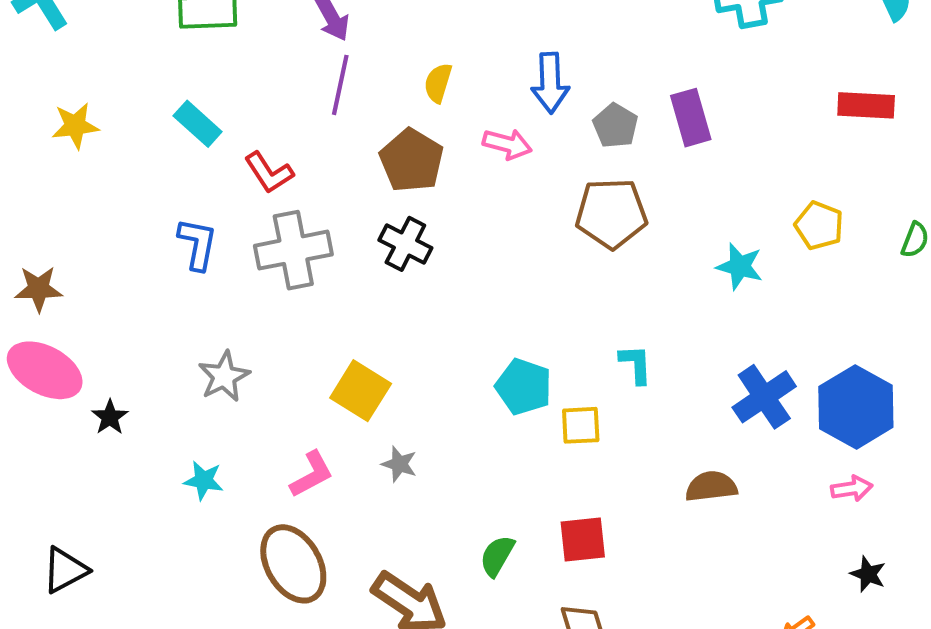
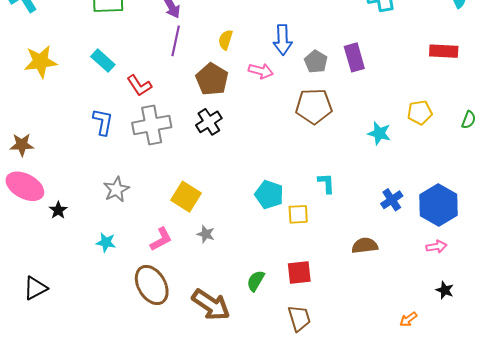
yellow star: (75, 126) -> (41, 62), size x1.4
yellow pentagon: (819, 226) -> (420, 113), turned -30
black cross: (405, 244) -> (209, 122), turned 30
blue cross: (764, 397) -> (392, 200), size x0.7

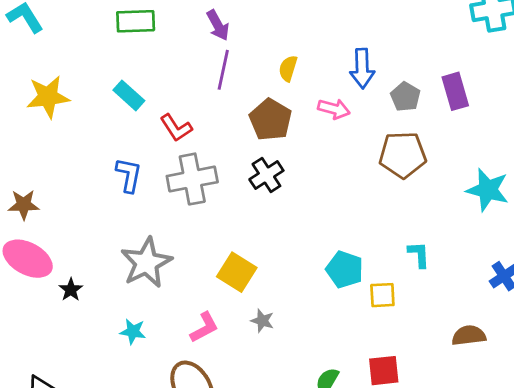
cyan star: (379, 133) -> (488, 190), size x1.4
gray star: (116, 189) -> (146, 263), size x1.5

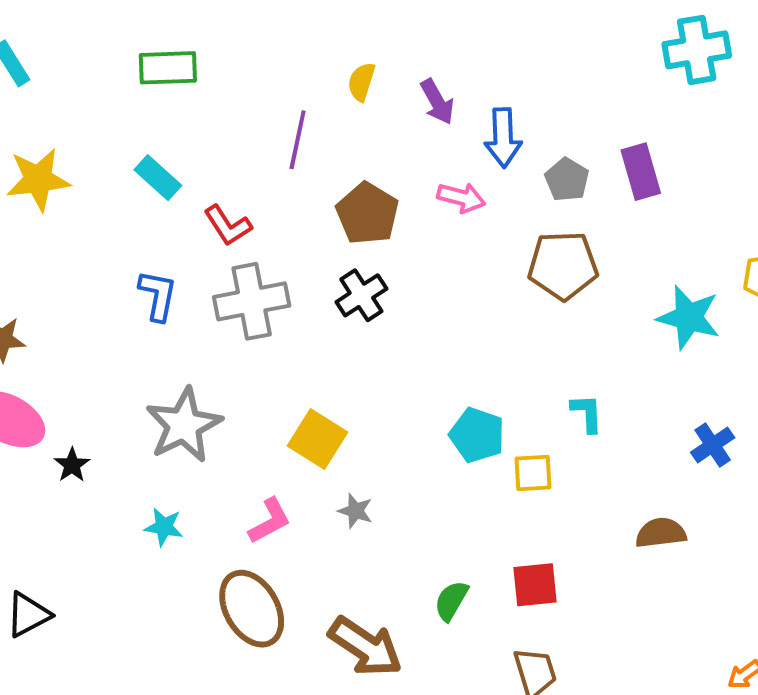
purple arrow: (218, 25) -> (437, 102), moved
yellow semicircle: (288, 68) -> (361, 82), moved

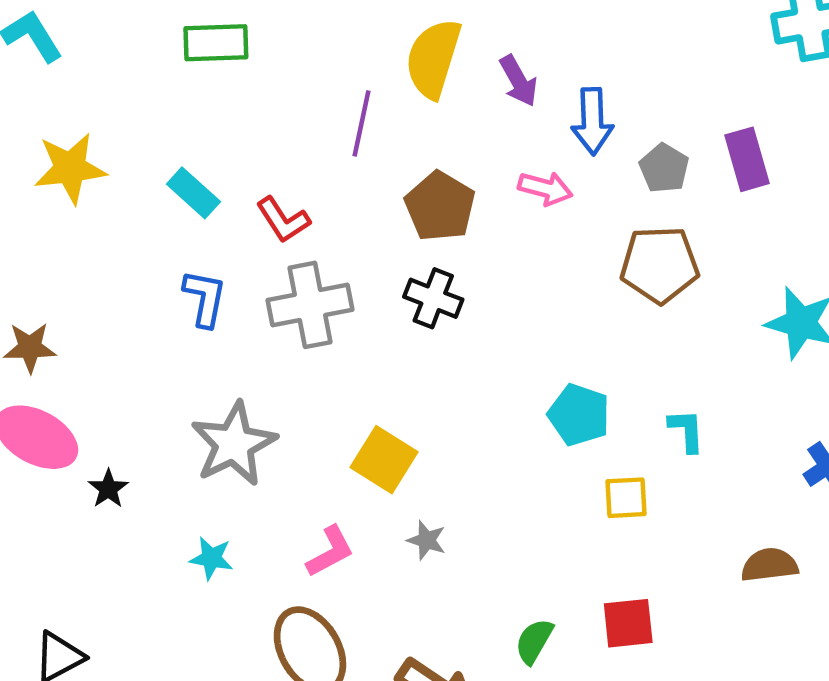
yellow semicircle: (361, 82) -> (433, 58), size x1.8
cyan rectangle: (158, 178) -> (193, 193), moved
black cross: (361, 295) -> (433, 298), turned -36
cyan pentagon: (477, 435) -> (579, 415), moved

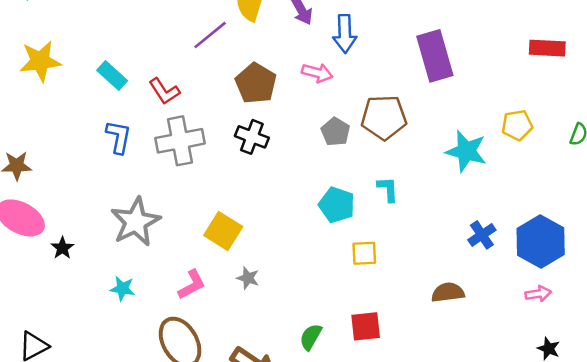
purple line: (362, 123) -> (210, 35), turned 39
purple rectangle: (747, 159) -> (435, 56), size x1.4
gray pentagon: (664, 168) -> (336, 132), moved
cyan L-shape: (687, 430) -> (388, 189), moved

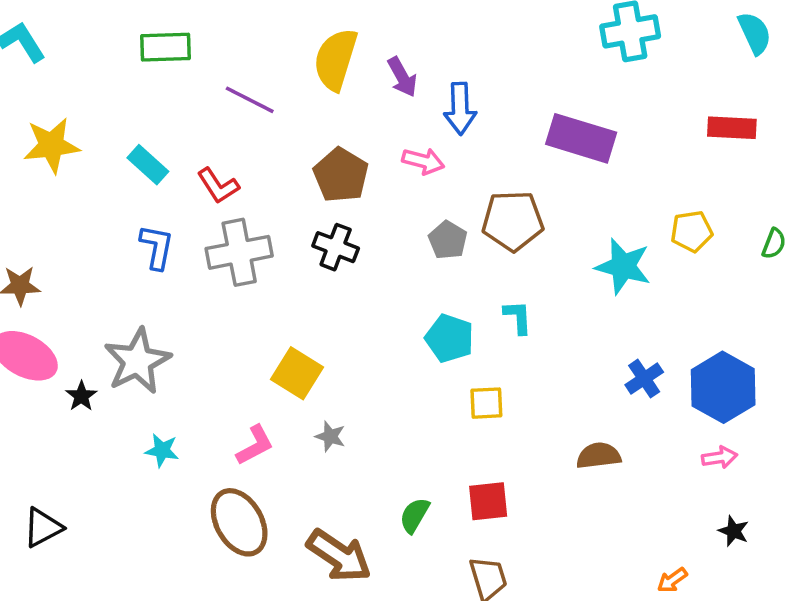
purple line: (210, 35) -> (250, 100), moved, turned 66
purple rectangle: (435, 56) -> (581, 138), turned -57
gray star: (136, 222) -> (137, 361), moved

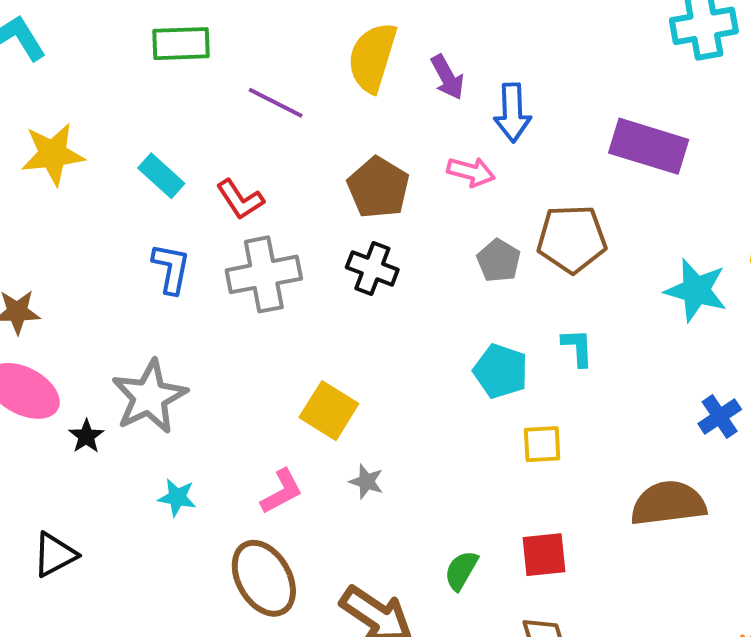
brown semicircle: (599, 456) -> (668, 503), size x1.5
black triangle: (43, 528) -> (55, 555), moved

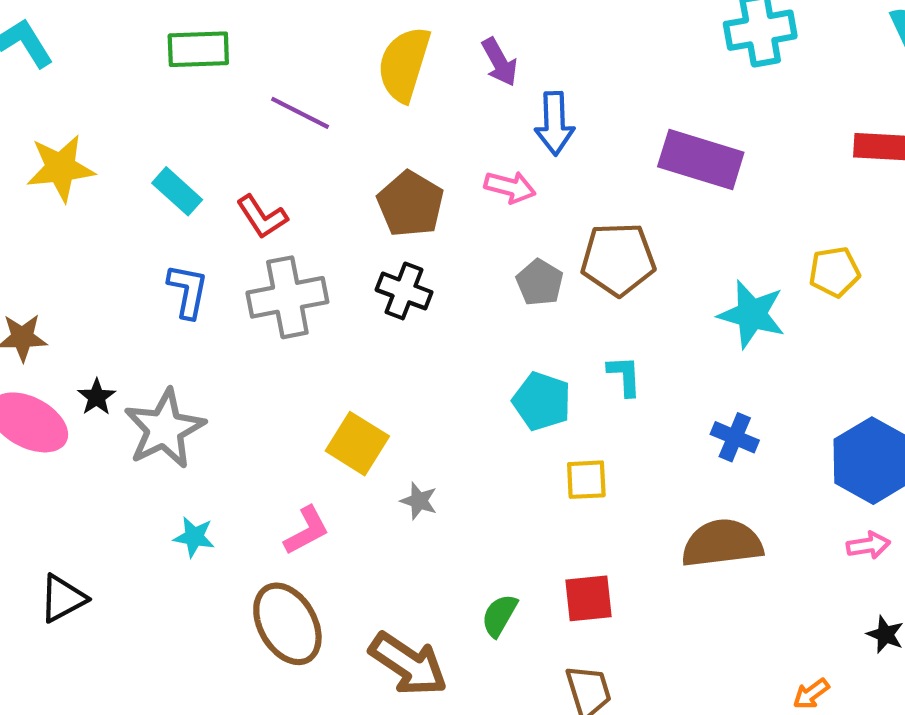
purple arrow: (447, 77) -> (499, 62), moved
blue cross: (720, 417) -> (735, 437), moved, turned -33
black star: (86, 436) -> (97, 397), moved
gray star: (366, 482) -> (419, 501), moved

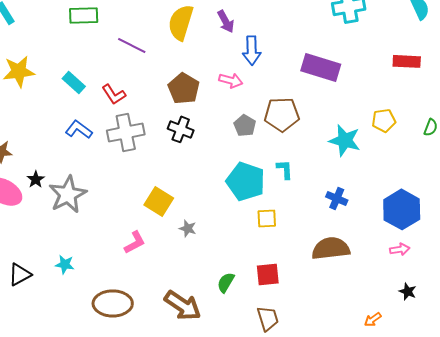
blue L-shape: (188, 291) -> (79, 129), turned -64
cyan pentagon: (542, 401) -> (246, 181), size x1.4
cyan star: (194, 537) -> (65, 264), moved
brown ellipse: (287, 624) -> (113, 303), moved, turned -60

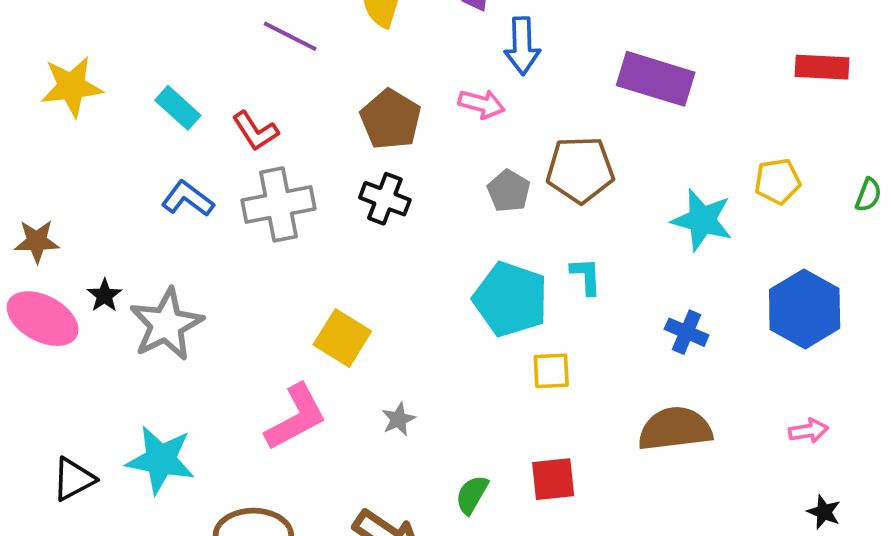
blue hexagon: (402, 209) -> (805, 309), moved
gray star: (188, 228) -> (398, 419), moved, turned 30
pink L-shape: (135, 242) -> (296, 417), size x1.5
cyan star: (65, 264) -> (161, 460), size x1.8

